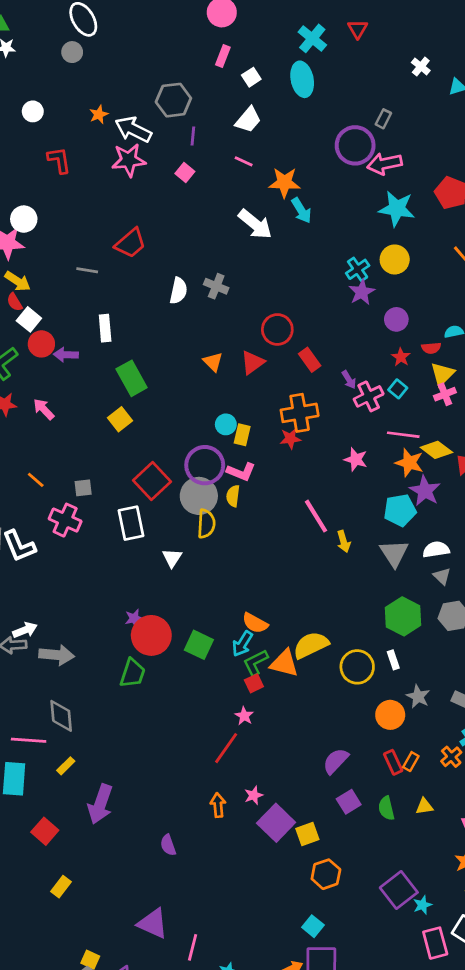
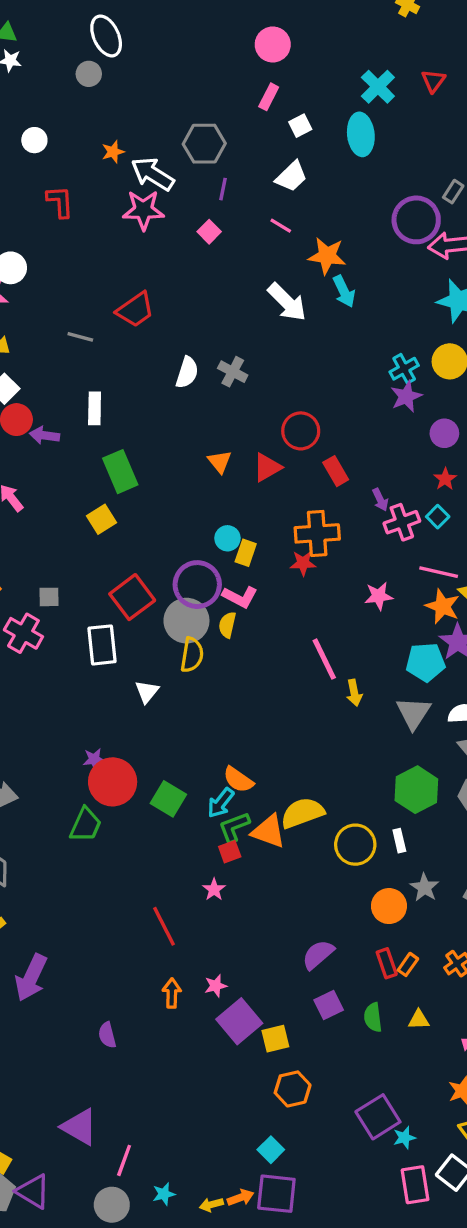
pink star: (356, 459) -> (379, 596), turned -30
red line: (226, 748) -> (164, 926), moved, turned -68

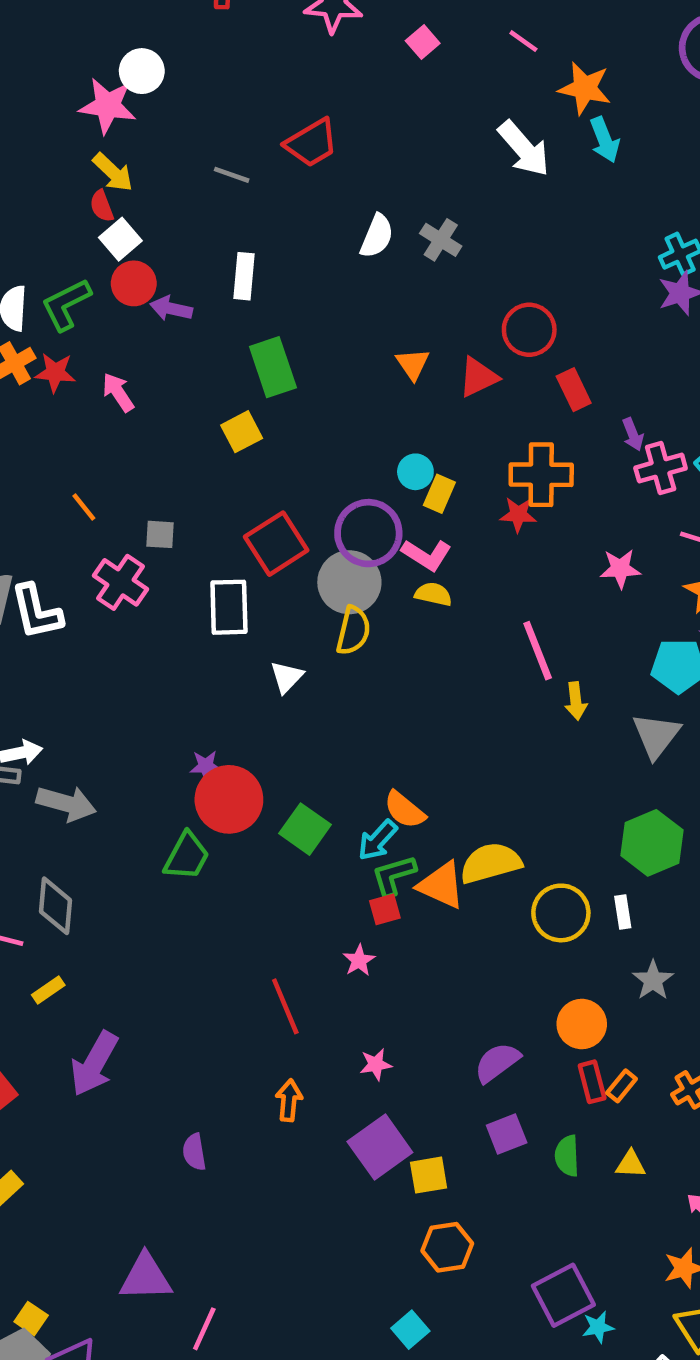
yellow semicircle: (227, 625) -> (433, 594), moved, turned 85
orange circle: (389, 906) -> (582, 1024), moved
pink star: (216, 986) -> (376, 1064), moved
purple triangle: (79, 1127) -> (146, 1277), turned -36

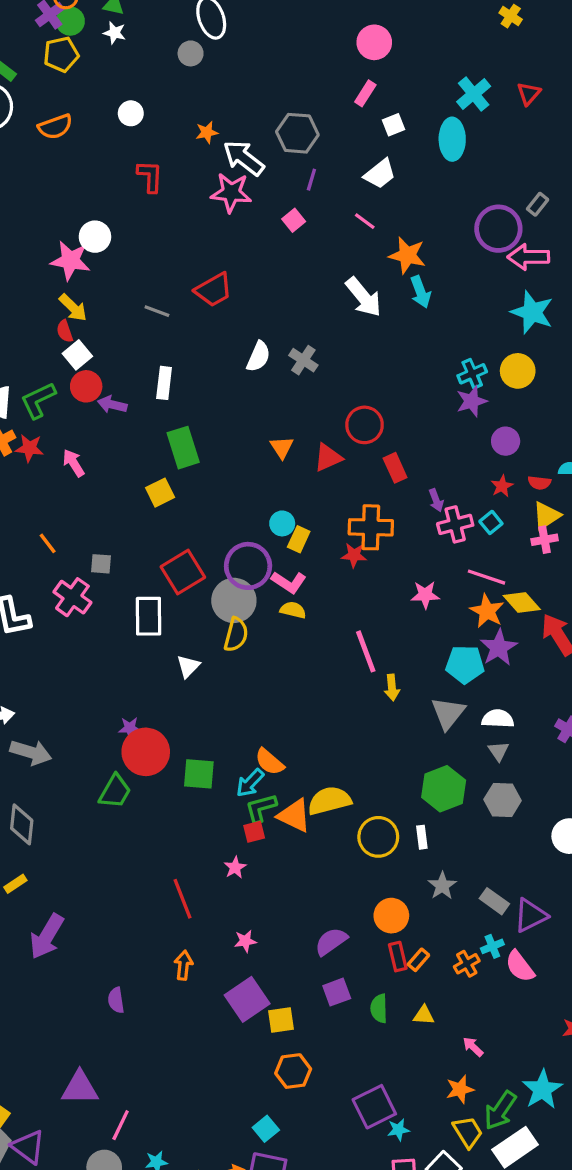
green square: (305, 829) -> (199, 774), turned -32

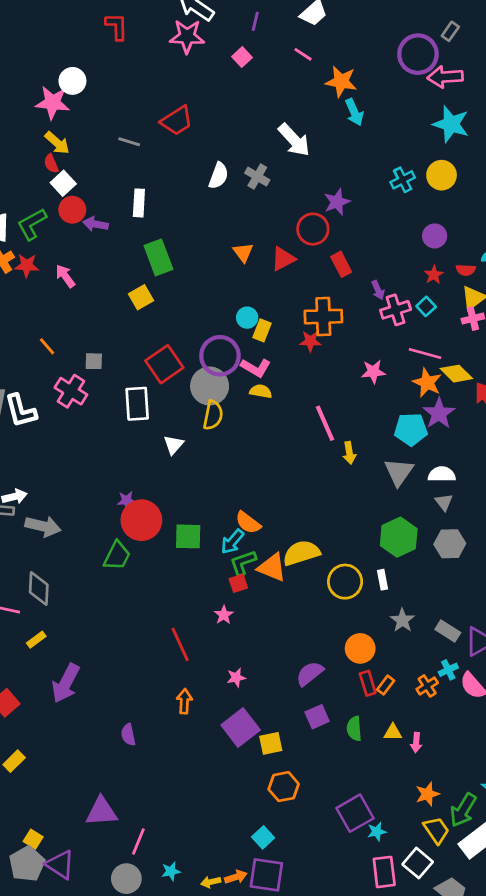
white arrow: (363, 297) -> (294, 140), moved
purple star: (472, 401) -> (337, 202), moved
pink arrow: (473, 1047) -> (416, 743), moved, turned -126

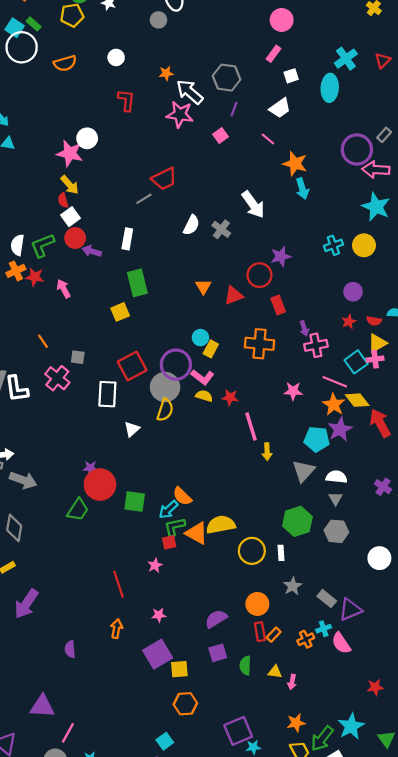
gray line: (129, 142) -> (144, 199), moved, turned -56
cyan square: (426, 306) -> (356, 362), moved, size x1.5
red star: (310, 341) -> (230, 397), moved

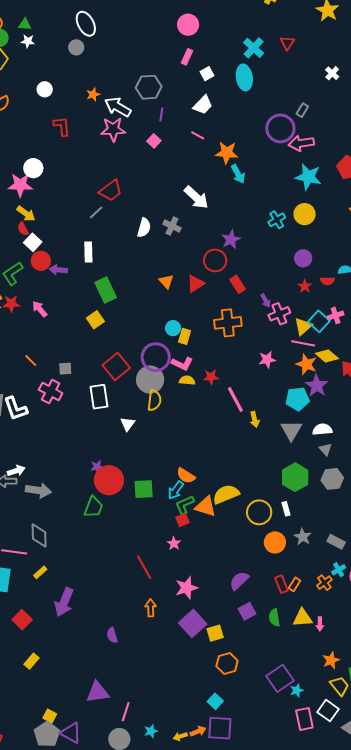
yellow triangle: (377, 343) -> (303, 326), moved
orange circle: (257, 604) -> (275, 542), moved
pink star: (159, 615) -> (186, 588), size x1.6
yellow triangle: (275, 672) -> (302, 618), size x1.5

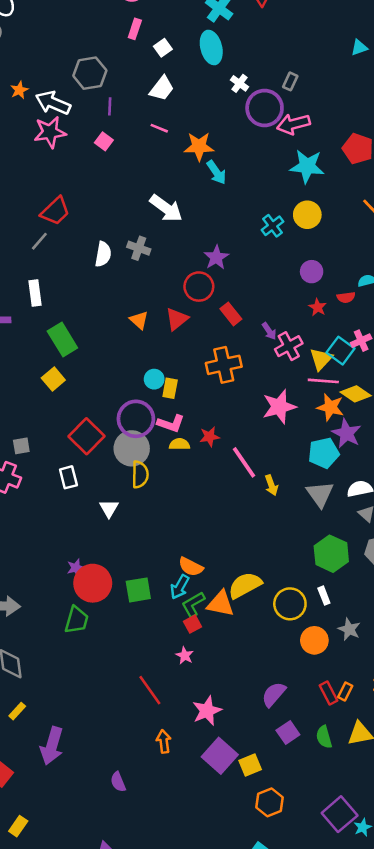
white cross: (332, 73) -> (239, 83), moved
pink star: (267, 360) -> (279, 407), size x1.5
white rectangle: (99, 397) -> (68, 477), size x0.7

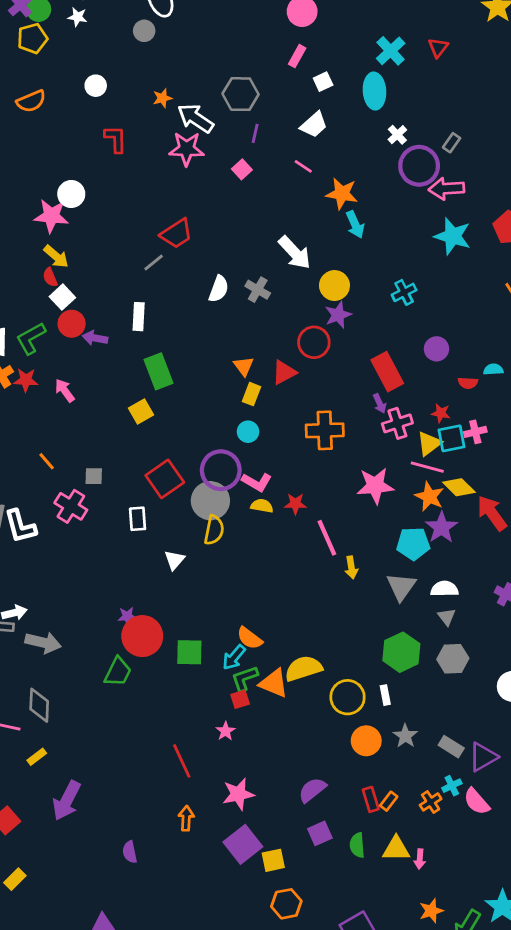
yellow circle: (307, 215) -> (334, 286), moved
red star: (318, 307) -> (441, 413), moved, turned -30
red rectangle: (231, 314) -> (387, 372), moved, size x1.5
cyan square: (341, 351) -> (452, 438), turned 32
yellow rectangle: (170, 388) -> (252, 394), moved

